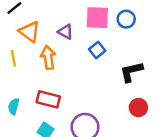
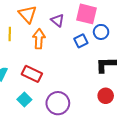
blue circle: (126, 19) -> (101, 32), moved

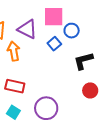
purple triangle: (58, 20) -> (27, 29), size x1.5

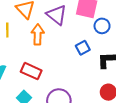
blue square: (54, 44) -> (83, 48), moved

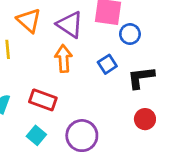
orange arrow: (38, 35) -> (64, 59), moved

